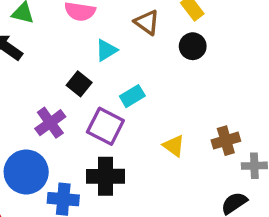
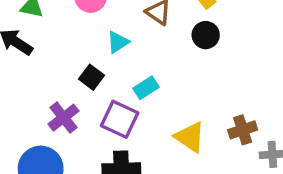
yellow triangle: (174, 146) -> (190, 137), size x1.4

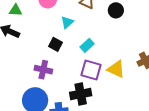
purple cross: (63, 118) -> (43, 70), turned -30
purple square: (120, 119) -> (91, 70), moved

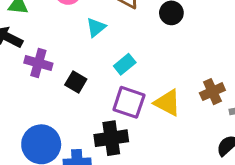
black square: (55, 44) -> (76, 82), moved
purple cross: (43, 70) -> (38, 63), moved

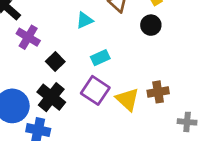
brown cross: (212, 92) -> (158, 92), moved
black cross: (111, 138) -> (51, 97), moved, turned 32

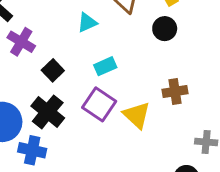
brown cross: (158, 92) -> (175, 91), moved

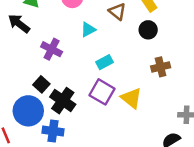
purple cross: (21, 42) -> (52, 49), moved
black square: (53, 70) -> (41, 84), moved
brown cross: (175, 91) -> (161, 67), moved

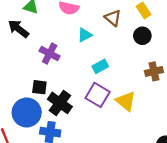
black square: (41, 84) -> (39, 87), turned -35

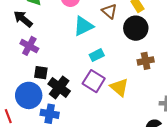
cyan triangle: (85, 35) -> (83, 26), size x1.5
black circle: (142, 36) -> (136, 28), size x1.5
purple cross: (50, 54) -> (29, 46), moved

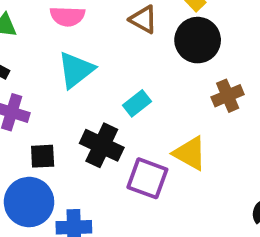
cyan triangle: (83, 26) -> (76, 70), moved
purple square: (94, 81) -> (147, 178), moved
black cross: (59, 87) -> (102, 145), moved

